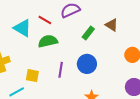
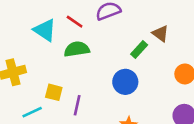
green rectangle: (88, 33) -> (139, 49), moved
purple line: (61, 70) -> (77, 105), moved

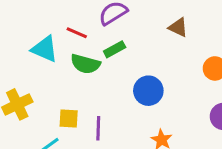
green semicircle: (77, 49) -> (85, 64), turned -145
green rectangle: (139, 49) -> (115, 49), moved, turned 30

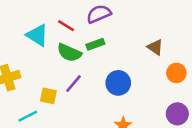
brown triangle: (178, 27) -> (155, 47), moved
purple line: (98, 128) -> (74, 84), moved, turned 30

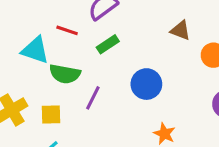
green semicircle: (69, 53) -> (65, 74), moved
yellow square: (48, 96) -> (51, 115), moved

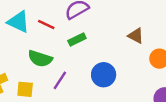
cyan triangle: (35, 50) -> (18, 22), moved

